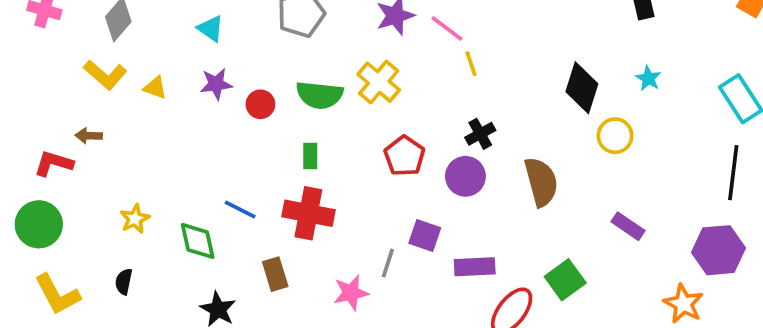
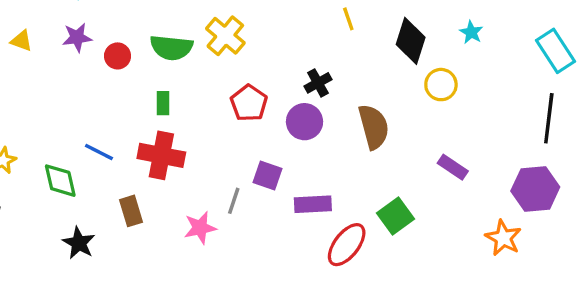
yellow line: (471, 64) -> (348, 19), moved

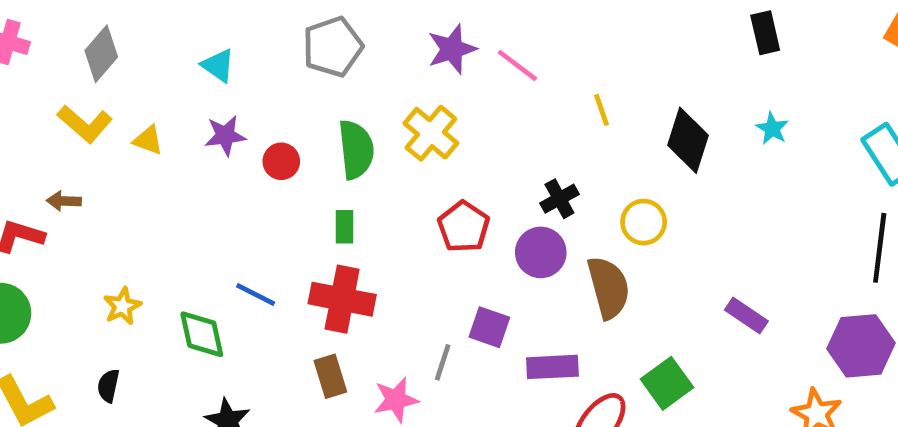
green semicircle: (171, 48) -> (356, 150), turned -102
yellow circle: (441, 85) -> (644, 222), moved
brown semicircle: (374, 127) -> (609, 288), moved
brown rectangle: (131, 211) -> (330, 376), moved

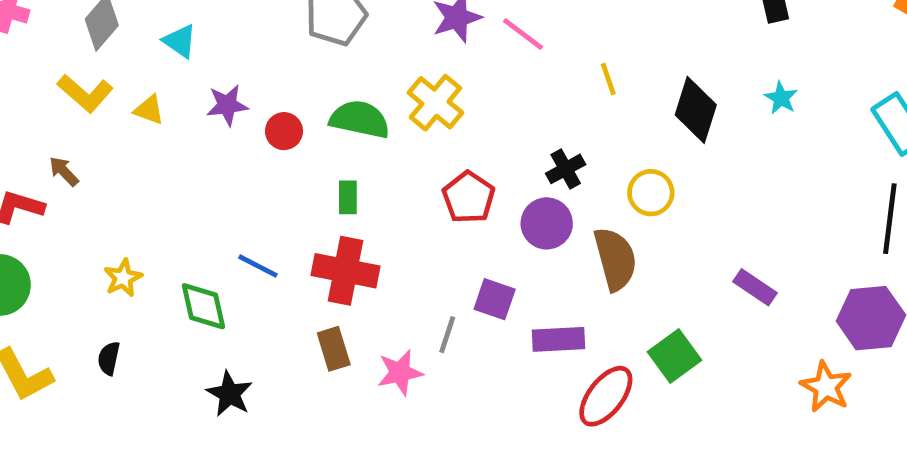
cyan triangle: (218, 65) -> (180, 41), moved
green semicircle: (356, 150) -> (360, 119), turned -72
brown arrow: (64, 201) -> (64, 171), turned 44

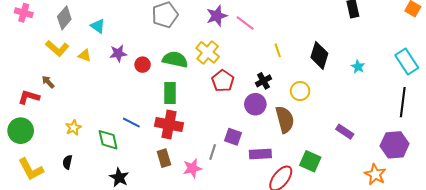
yellow line: (608, 79) -> (278, 50), moved
cyan star: (781, 98) -> (358, 67), moved
green rectangle: (348, 197) -> (170, 93), size x1.5
red pentagon: (469, 197) -> (223, 81), moved
green square: (674, 356) -> (310, 161), turned -30

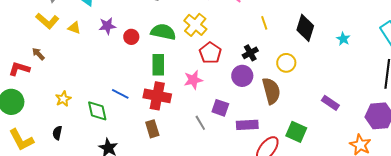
gray line: (213, 152) -> (200, 123), turned -49
pink star: (192, 168) -> (193, 80), moved

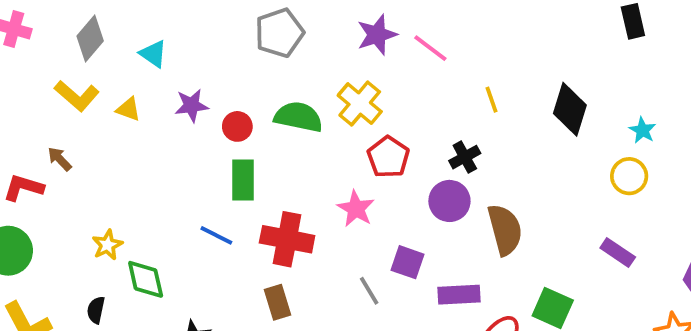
yellow circle: (286, 63) -> (629, 176), moved
green rectangle: (158, 65) -> (243, 180), moved
pink star: (193, 80) -> (356, 209), turned -30
green diamond: (97, 111) -> (146, 279), moved

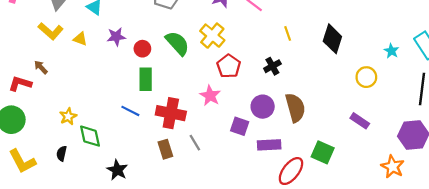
green semicircle: (299, 117) -> (177, 43), turned 36
cyan star: (643, 130) -> (391, 51), moved
purple circle: (449, 201) -> (263, 107), moved
gray line: (369, 291) -> (195, 143), moved

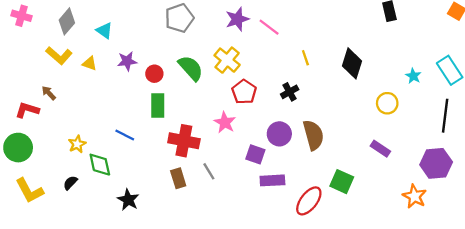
blue line: (130, 111) -> (125, 135), moved
purple rectangle: (269, 145) -> (272, 180), moved
black semicircle: (62, 154) -> (70, 183), turned 32

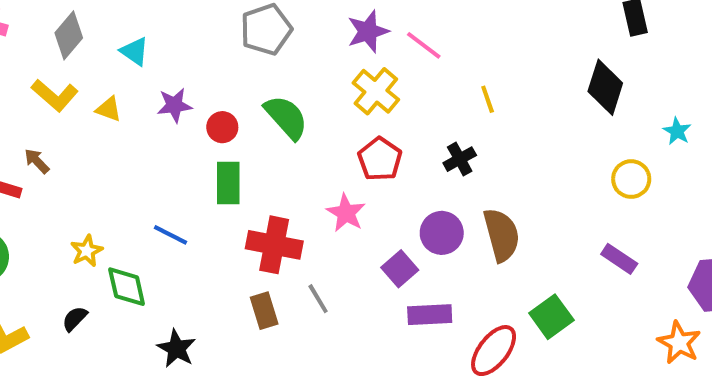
yellow cross: (227, 60) -> (376, 91), moved
black diamond: (352, 63) -> (605, 87), moved
purple square: (255, 154) -> (400, 269), turned 30
green square: (342, 182) -> (551, 317), turned 30

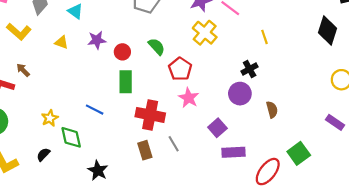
yellow L-shape: (55, 95) -> (19, 32), moved
green semicircle: (286, 117) -> (157, 47), size x0.7
red pentagon: (380, 159) -> (180, 69), moved
purple circle: (442, 233) -> (240, 94), moved
brown semicircle: (502, 235) -> (272, 110), size x0.6

